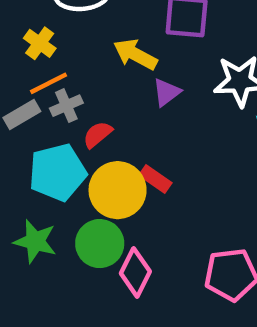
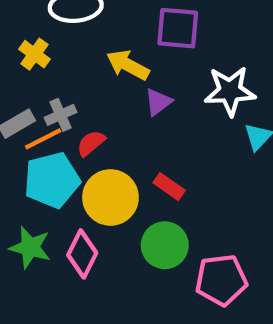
orange line: (49, 83) -> (43, 139), moved
red rectangle: (155, 179) -> (169, 187), moved
green circle: (100, 244) -> (165, 245), moved
pink diamond: (135, 272) -> (82, 254), moved

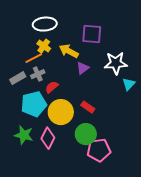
yellow cross: (34, 54) -> (44, 46), moved
orange line: (43, 139) -> (34, 58), moved
pink pentagon: (221, 280) -> (99, 150), moved

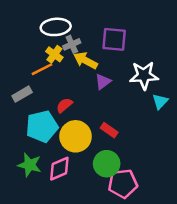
gray cross: (38, 74) -> (72, 44), moved
pink diamond: (48, 138) -> (59, 169), turned 40

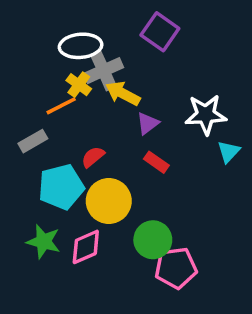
purple square: (114, 39) -> (160, 32), moved, turned 30
gray cross: (72, 44) -> (103, 71), size x1.5
red rectangle: (109, 130) -> (156, 162), moved

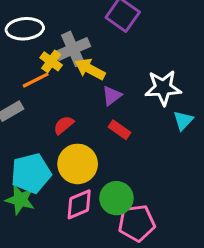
white ellipse: (81, 46) -> (25, 29), moved
cyan pentagon: (61, 187) -> (31, 173), moved
pink diamond: (86, 247) -> (79, 204), moved

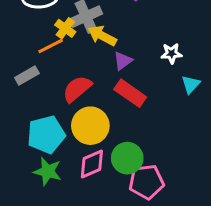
white star: (163, 88) -> (171, 53), size x0.6
red semicircle: (64, 125) -> (77, 89), size x1.5
red rectangle: (120, 130) -> (130, 93), size x1.5
green star: (20, 200) -> (48, 171), moved

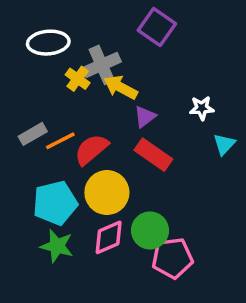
orange line: (51, 46) -> (60, 141), moved

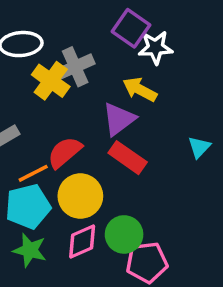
yellow cross: (78, 79) -> (51, 81), size x1.5
yellow arrow: (121, 87) -> (140, 89), moved
white star: (202, 108) -> (155, 48), moved, size x1.4
purple triangle: (145, 117) -> (119, 119), size x1.5
orange line: (60, 141) -> (33, 173), moved

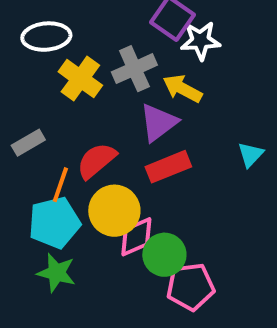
gray cross: (75, 67) -> (134, 69), moved
red rectangle: (128, 158) -> (168, 167), turned -57
orange line: (33, 173) -> (60, 185), turned -44
pink diamond: (82, 241) -> (136, 237), moved

